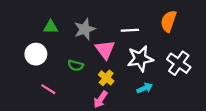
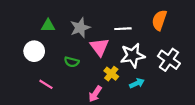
yellow cross: (106, 78) -> (111, 74), moved

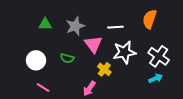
white circle: (34, 51) -> (36, 60), moved
cyan arrow: (137, 83) -> (156, 78), moved
pink line: (46, 84) -> (43, 87), moved

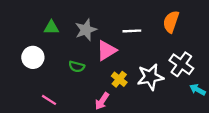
pink triangle: (93, 44) -> (107, 50), turned 36
white star: (124, 52) -> (150, 77), moved
white circle: (36, 60) -> (33, 57), moved
cyan arrow: (156, 78) -> (197, 90), moved, turned -128

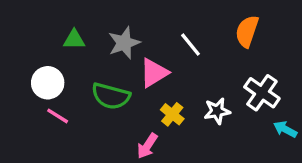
white line: (132, 31) -> (191, 45), turned 54
green semicircle: (77, 67) -> (111, 96), size x1.6
white star: (150, 77) -> (217, 111), size x0.7
pink line: (49, 100) -> (58, 116), moved

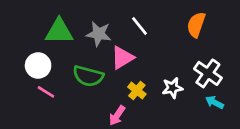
green triangle: (74, 40) -> (59, 31), size x1.6
gray star: (124, 43) -> (99, 34), turned 30
white line: (191, 45) -> (139, 26), moved
cyan arrow: (285, 129) -> (215, 102), moved

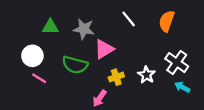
white line: (139, 26) -> (129, 19), moved
green triangle: (59, 31) -> (50, 27), size x0.7
white star: (172, 88) -> (146, 75), turned -30
yellow cross: (137, 91) -> (116, 77), turned 32

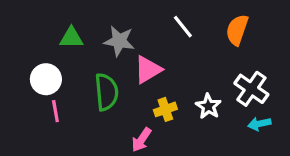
green semicircle: (75, 65) -> (106, 92), turned -110
pink line: (39, 78) -> (55, 111), turned 48
cyan arrow: (182, 87) -> (259, 124), turned -40

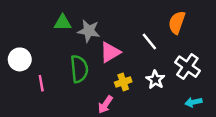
white line: (183, 27) -> (149, 42), moved
green triangle: (71, 38) -> (63, 23), moved
white circle: (46, 79) -> (20, 59), moved
cyan arrow: (259, 124) -> (193, 102), moved

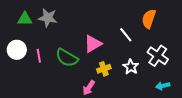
green triangle: (63, 23) -> (25, 19), moved
gray star: (89, 31) -> (48, 18), moved
green semicircle: (79, 69) -> (67, 58), turned 125
pink line: (41, 83) -> (39, 56), moved

